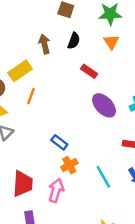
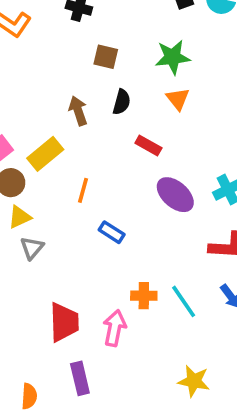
orange line: (31, 96) -> (83, 190), moved
blue rectangle: (59, 142) -> (112, 232), moved
orange cross: (69, 165) -> (144, 296), moved, turned 35

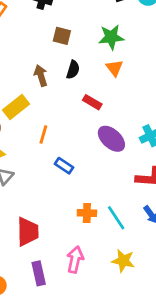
pink arrow: (115, 328) -> (75, 260), moved
yellow star: (194, 381) -> (123, 261), moved

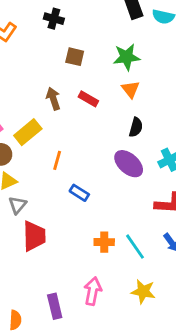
black semicircle: (73, 70) -> (136, 127), moved
red rectangle: (92, 102) -> (88, 99), moved
red trapezoid: (28, 232) -> (34, 236), moved

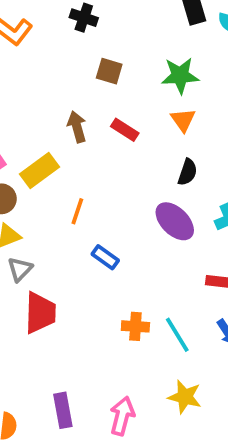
pink arrow: (93, 291) -> (122, 416), moved

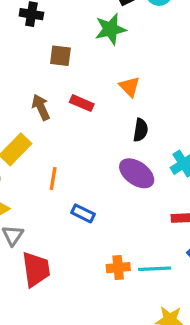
green star: (180, 76) -> (110, 29), moved
cyan line: (177, 335) -> (155, 269), turned -52

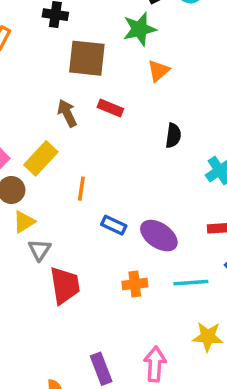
brown square: (60, 56) -> (87, 58), size x1.6
orange triangle: (130, 87) -> (159, 71), moved, turned 35
purple ellipse: (137, 173) -> (159, 236), moved
orange cross: (118, 268) -> (135, 284), moved

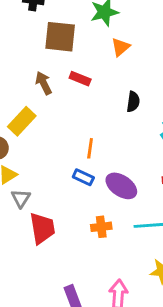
orange line: (81, 189) -> (90, 148), moved

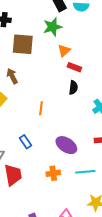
red rectangle: (80, 79) -> (74, 67), moved
orange line: (90, 148) -> (41, 108), moved
blue rectangle: (83, 177) -> (26, 142), moved, turned 32

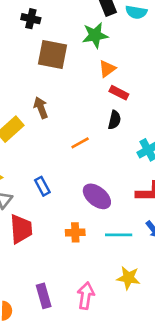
brown arrow: (12, 76) -> (41, 108), moved
orange line: (41, 108) -> (80, 143), moved, turned 48

